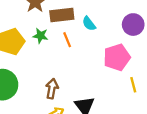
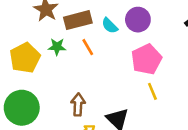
purple circle: (133, 25) -> (138, 20), moved
yellow line: (133, 85) -> (152, 91), moved

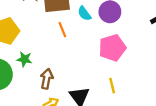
green star: (57, 47) -> (24, 59), moved
yellow line: (152, 91) -> (112, 86), moved

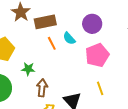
cyan semicircle: (84, 14) -> (69, 38), moved
green star: (24, 59) -> (28, 69), moved

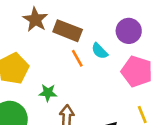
brown rectangle: (45, 22) -> (68, 31), turned 35
pink pentagon: (97, 55) -> (137, 71), turned -30

